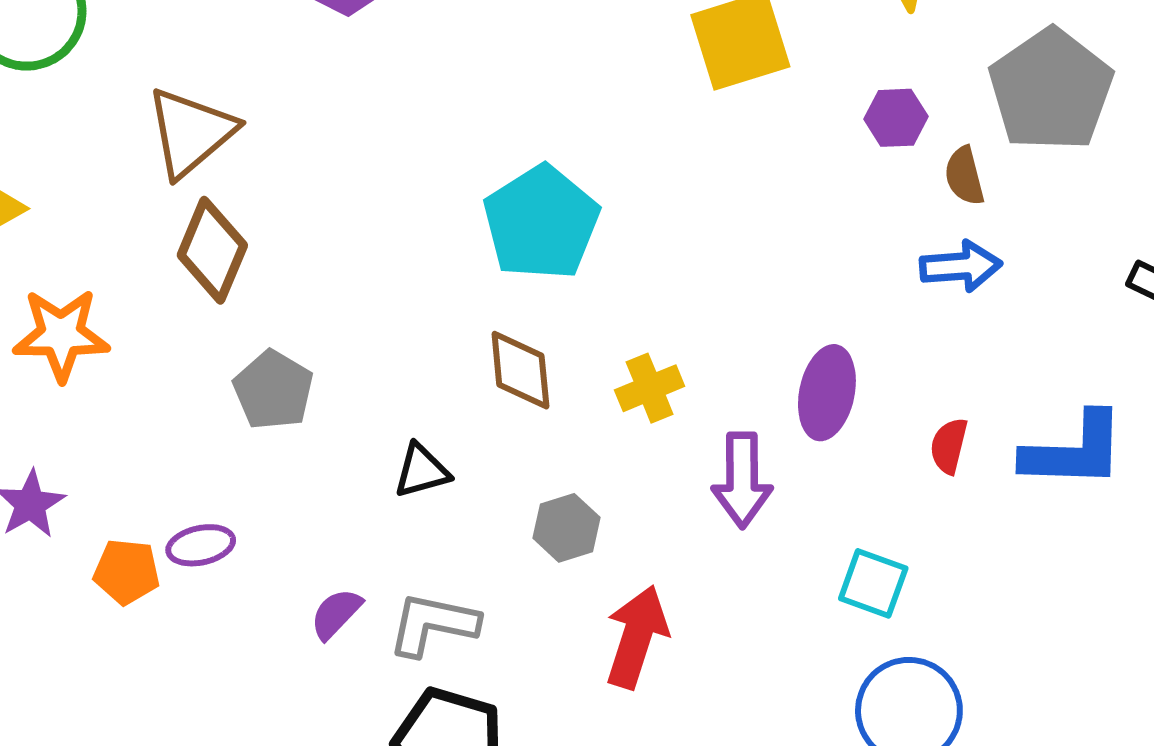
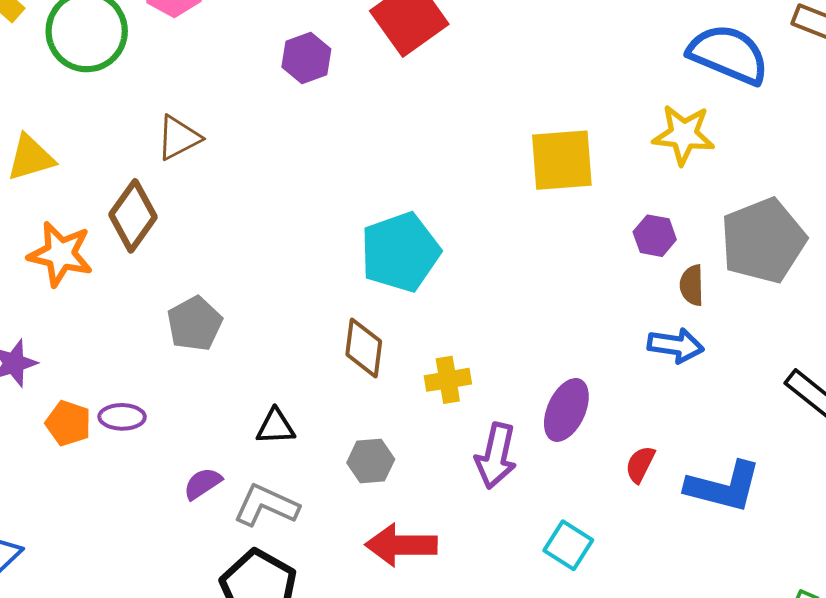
brown triangle: (191, 132) -> (179, 138), size x0.7
brown diamond: (212, 250) -> (133, 216), moved
black triangle: (422, 471) -> (275, 427), moved
red arrow: (637, 637) -> (401, 545), turned -120

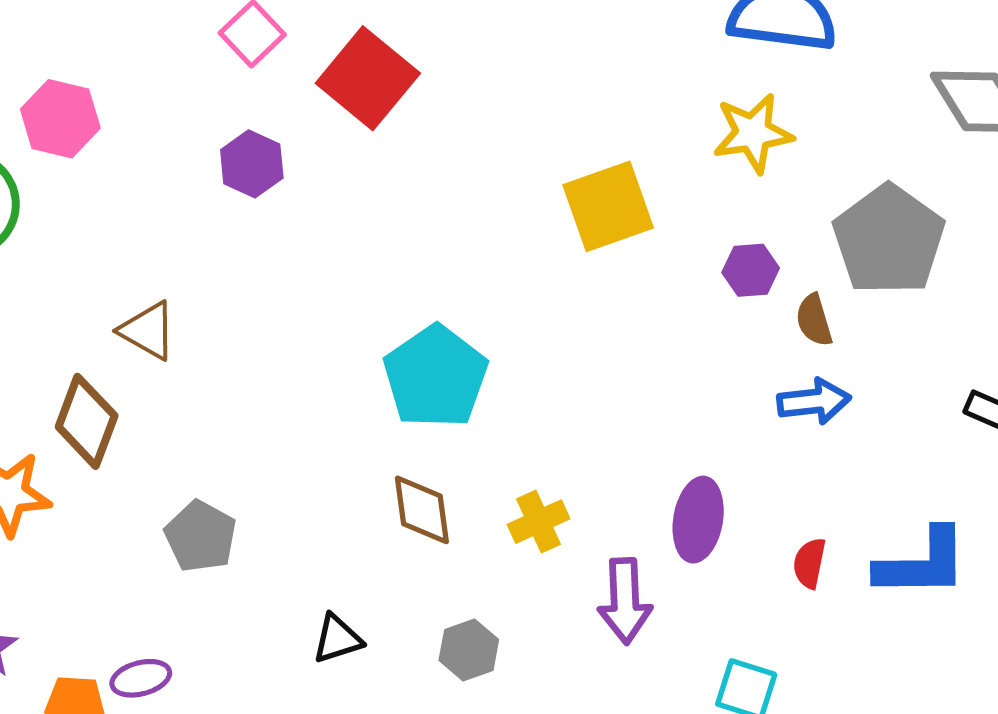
brown triangle: (179, 138) -> (148, 331), moved, turned -48

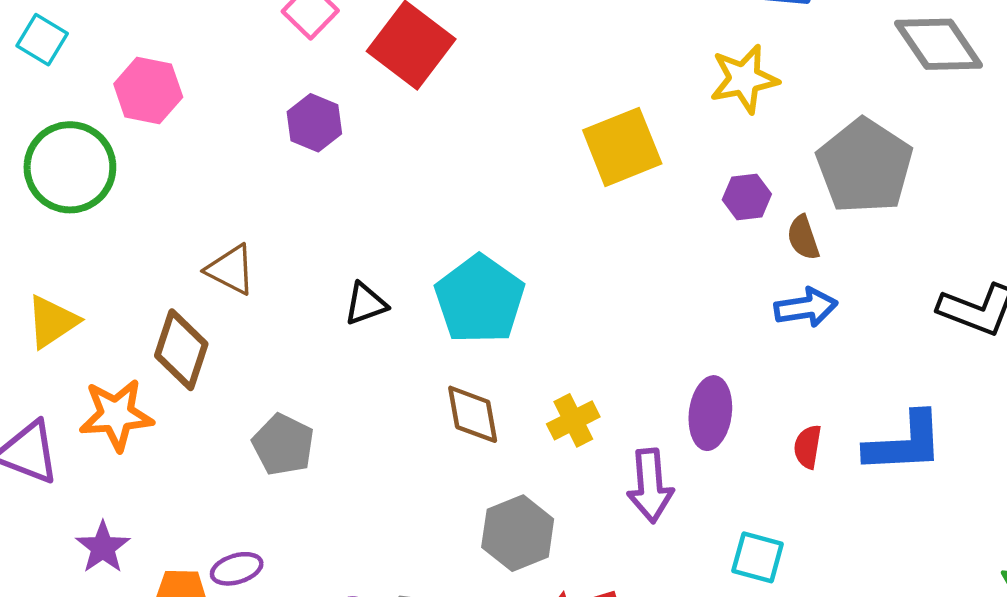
black triangle: (337, 639) -> (366, 304), moved
gray hexagon: (469, 650) -> (518, 533), size x1.4

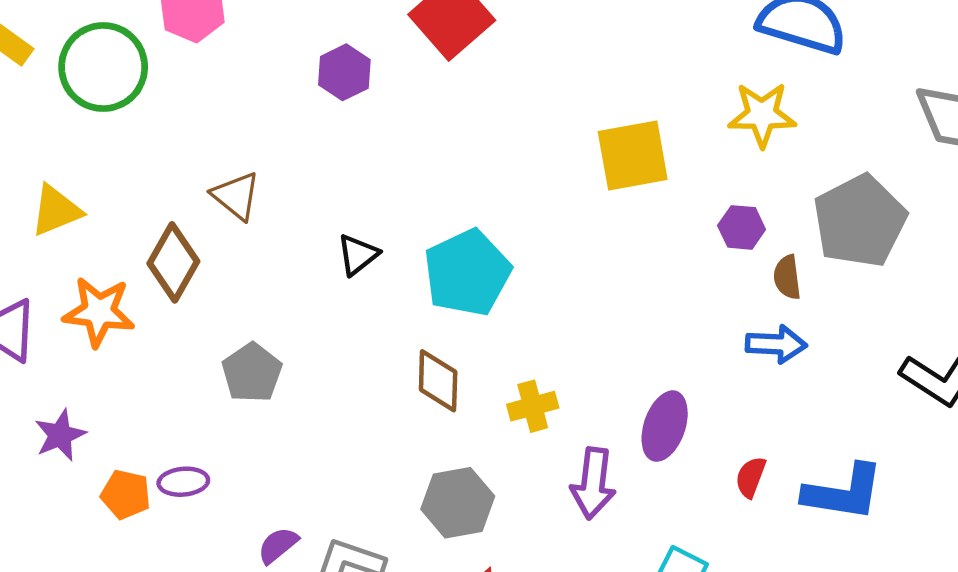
black triangle: (366, 304) -> (358, 255), turned -30

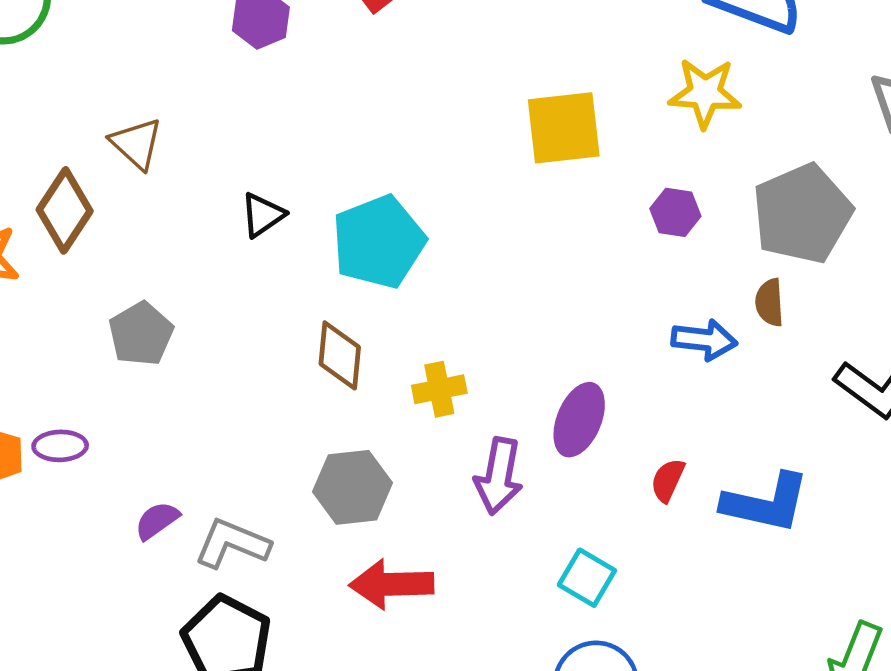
brown semicircle: (787, 277) -> (769, 302), moved

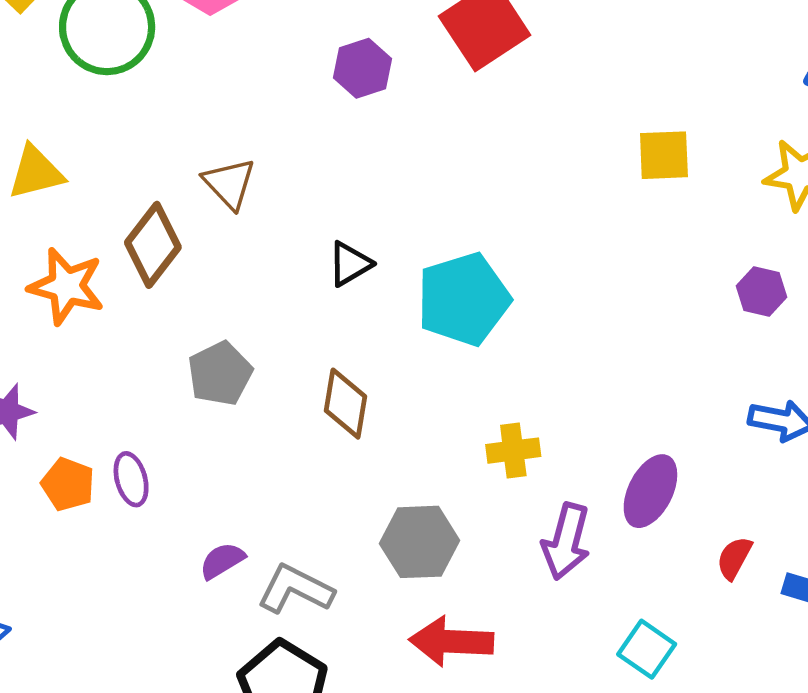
yellow square: (564, 128) -> (664, 155), moved, size x0.7
brown diamond: (340, 355) -> (345, 404), moved
purple ellipse: (60, 446) -> (131, 479), turned 72

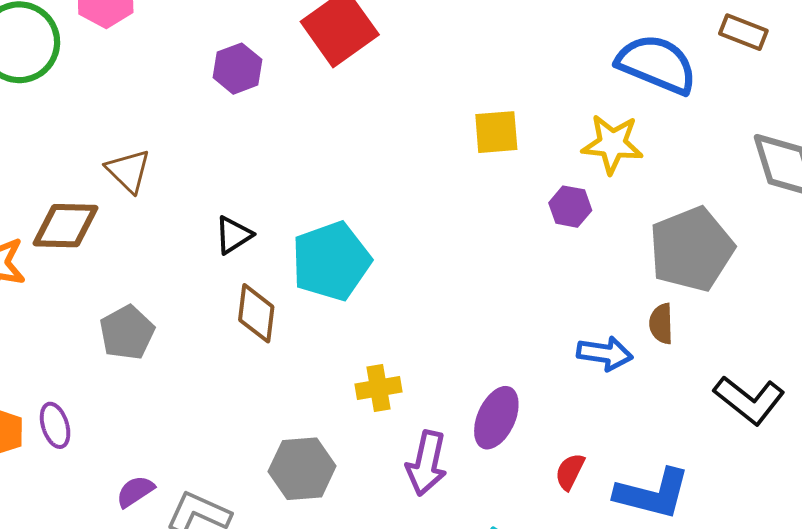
brown diamond: (153, 245) -> (66, 226), turned 56
purple hexagon: (761, 291) -> (570, 207), moved
brown diamond: (345, 404) -> (256, 313), moved

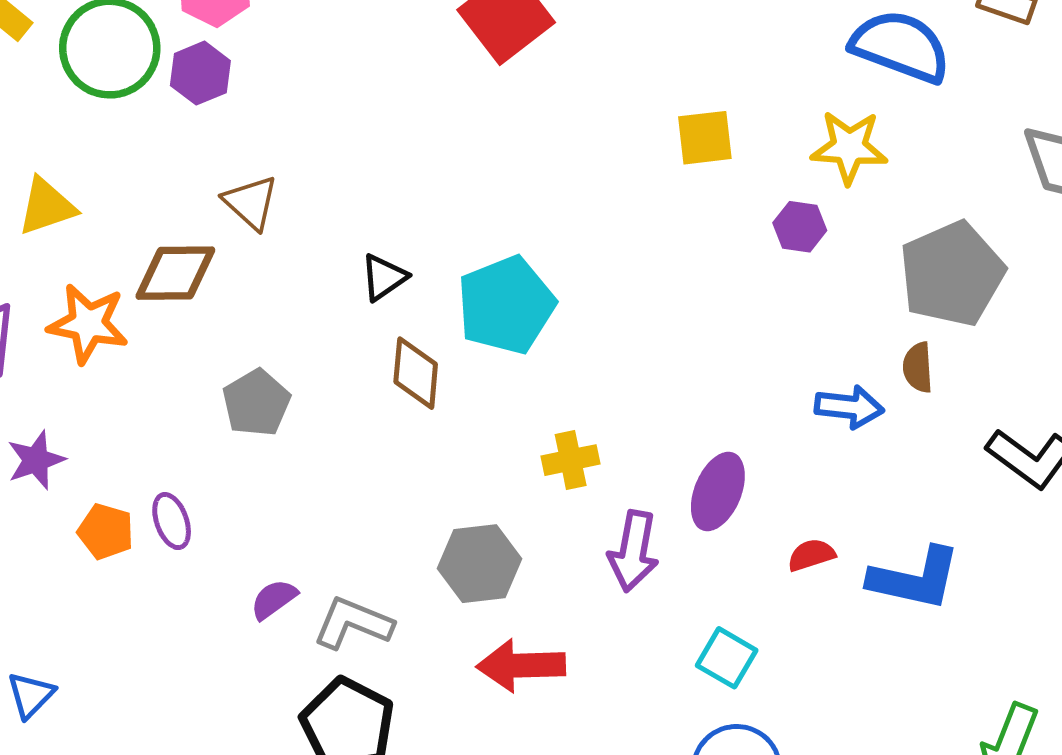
purple hexagon: (238, 69) -> (200, 73), moved
red semicircle: (570, 472) -> (811, 555), turned 48

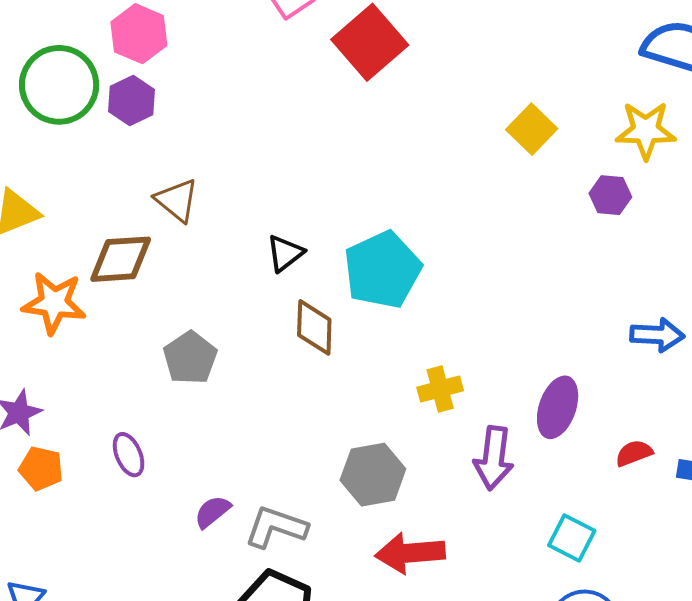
yellow square: (705, 138) -> (532, 129), turned -36
orange pentagon: (106, 531) -> (41, 468), moved

